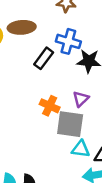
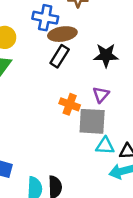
brown ellipse: (22, 27) -> (62, 34), moved
blue cross: (68, 41) -> (45, 18), moved

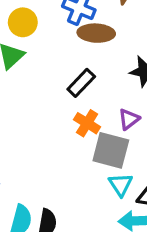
black rectangle: (60, 56) -> (81, 83), moved
cyan triangle: (105, 146) -> (121, 185), turned 42

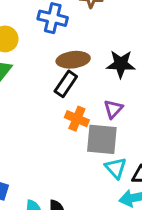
brown ellipse: (96, 33) -> (73, 60), moved

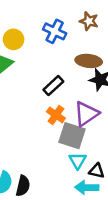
brown ellipse: (73, 60) -> (89, 61), moved
purple triangle: (113, 109) -> (86, 114), size x1.6

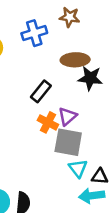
blue cross: (55, 31) -> (34, 33), turned -35
purple triangle: (86, 114) -> (67, 116), moved, size x0.7

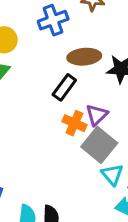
brown ellipse: (75, 60) -> (84, 57), moved
gray square: (68, 142) -> (99, 145), turned 32

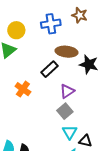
orange cross: (74, 123) -> (23, 89), moved
gray square: (99, 145) -> (65, 111), size x0.7

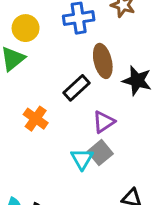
brown ellipse: (67, 52) -> (103, 61), turned 70
cyan triangle: (70, 132) -> (82, 159), moved

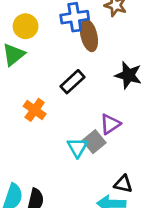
brown ellipse: (103, 61) -> (89, 35), moved
purple triangle: (104, 122) -> (110, 124), moved

